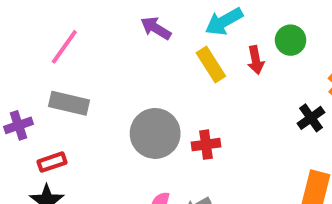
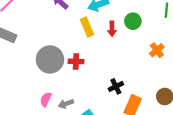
black cross: (311, 118) -> (116, 86), moved
red cross: (206, 145) -> (76, 61), moved

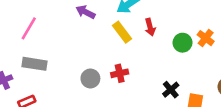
green circle: (133, 21) -> (183, 43), moved
gray circle: (50, 59) -> (90, 78), size x0.6

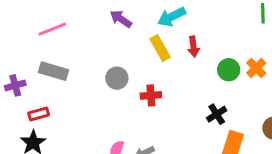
pink line: (29, 28) -> (52, 29), turned 30
gray circle: (90, 78) -> (117, 78), moved
black cross: (171, 90) -> (217, 114), moved

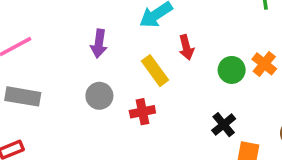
purple arrow: (121, 19) -> (99, 44), moved, turned -110
yellow rectangle: (160, 48) -> (155, 71), moved

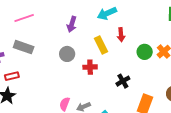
black cross: (224, 125) -> (123, 81), moved

